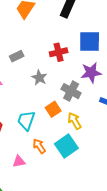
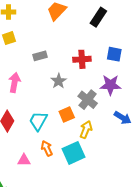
blue square: (90, 42) -> (114, 54), size x0.7
yellow arrow: (75, 121) -> (86, 130), turned 42

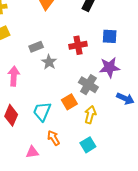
gray star: (59, 81) -> (49, 62), moved
cyan square: (74, 153) -> (88, 145), moved, size x0.7

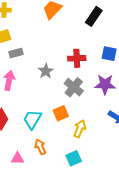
gray rectangle: (36, 47) -> (16, 53), moved
gray cross: (88, 85) -> (74, 87), moved

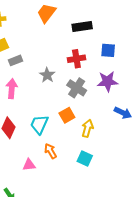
black rectangle: (94, 16) -> (82, 26), moved, turned 54
cyan square: (74, 158) -> (85, 158), turned -35

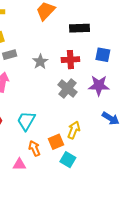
gray star: (47, 75) -> (40, 62), moved
orange square: (67, 115) -> (56, 142), moved
pink triangle: (29, 165) -> (19, 164), moved

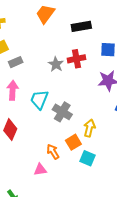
gray star: (40, 62) -> (56, 64), moved
gray cross: (68, 88) -> (62, 112), moved
cyan trapezoid: (26, 121) -> (39, 100), moved

